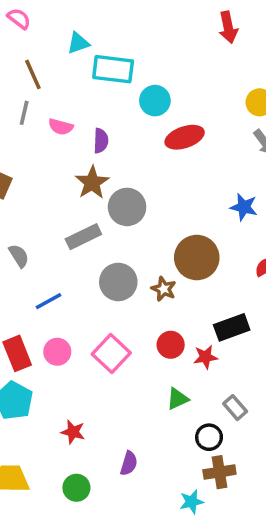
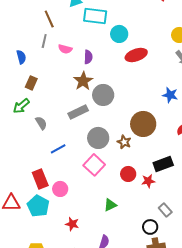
pink circle: (57, 352) -> (60, 189), moved
pink square: (111, 353) -> (94, 165), moved
green triangle: (178, 399) -> (110, 205), moved

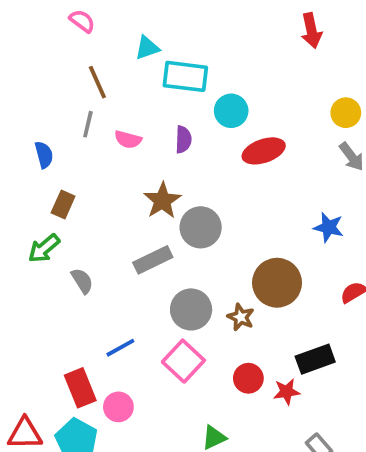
purple semicircle: (88, 57) -> (183, 139), moved
blue line: (58, 149) -> (120, 348), moved

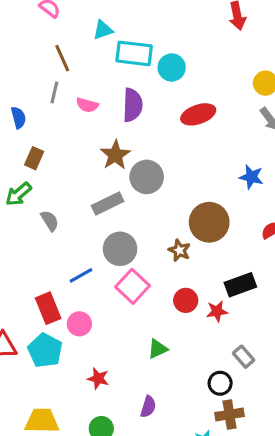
cyan circle: (231, 111) -> (172, 67), moved
purple semicircle: (183, 139) -> (133, 105), size x1.5
gray circle: (191, 309) -> (120, 249), moved

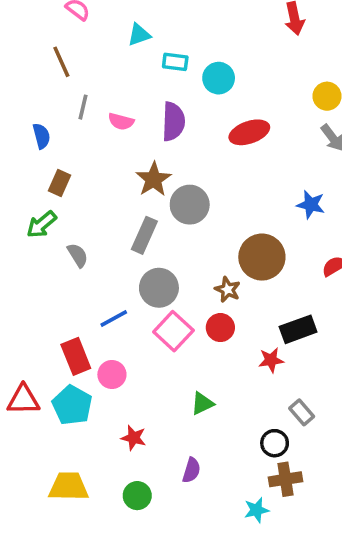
cyan rectangle: (134, 53) -> (175, 62), size x0.6
brown line: (62, 58) -> (61, 62), moved
gray rectangle: (108, 203) -> (144, 235), turned -40
red circle: (186, 300) -> (220, 328), moved

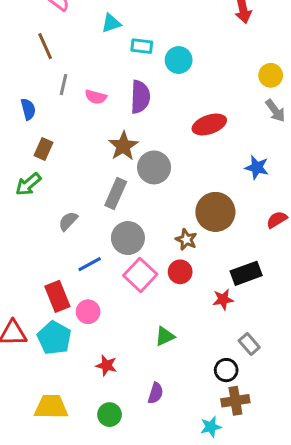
red ellipse: (249, 132) -> (209, 124), moved
gray semicircle: (78, 255) -> (68, 221), moved, turned -105

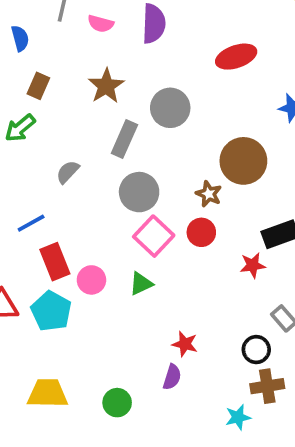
brown star: (123, 146) -> (106, 86), moved
blue line: (90, 264) -> (31, 223), moved
green triangle: (165, 336) -> (141, 284), moved
red star: (106, 365) -> (185, 344), moved

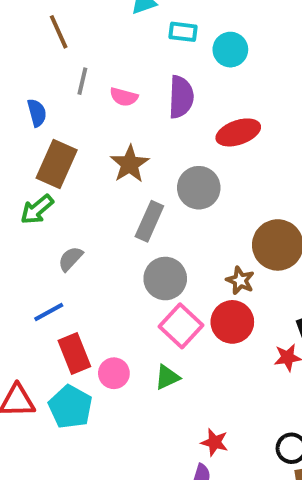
red ellipse: (236, 57) -> (238, 132), moved
brown rectangle: (38, 86) -> (57, 164), size x1.6
gray semicircle: (68, 172) -> (70, 259), moved
red circle: (201, 232) -> (232, 322), size x1.4

